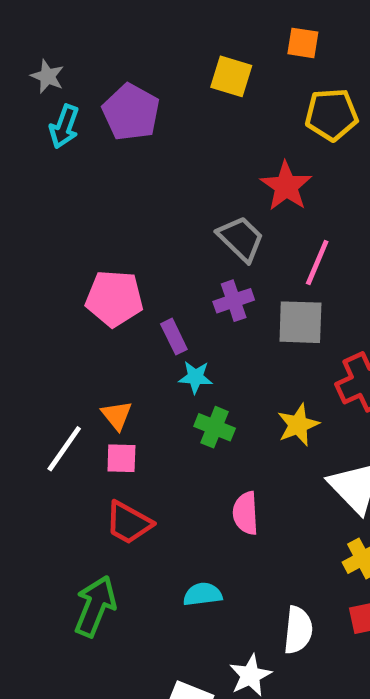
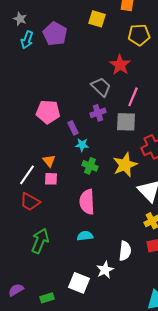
yellow star: (298, 425) -> (125, 165), size x1.4
pink semicircle: (246, 513) -> (87, 202), moved, size x1.4
red trapezoid: (129, 523) -> (30, 202), moved

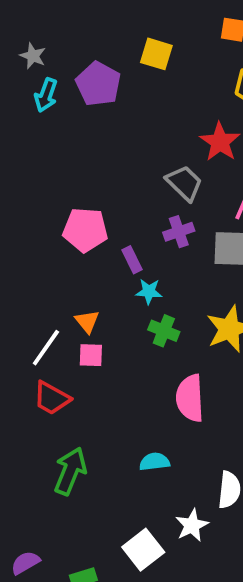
yellow square: (97, 19) -> (156, 54), moved
pink semicircle: (87, 202) -> (190, 398), moved
white square: (79, 283) -> (143, 550), turned 30

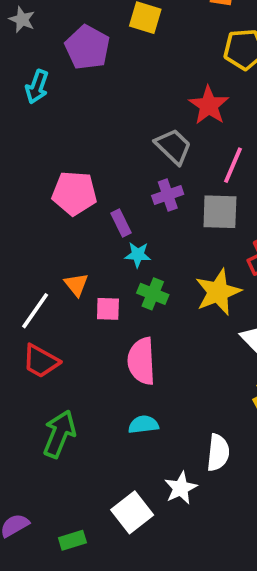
cyan arrow: (46, 95) -> (37, 87), moved
pink square: (91, 355) -> (108, 309), moved
pink semicircle: (190, 398) -> (142, 361), moved

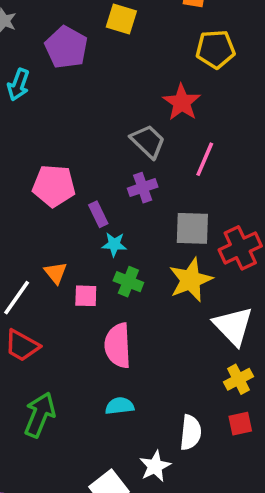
gray square: (220, 212) -> (192, 228), moved

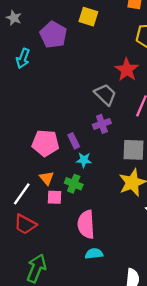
pink pentagon: (54, 186) -> (45, 143), moved
green cross: (128, 282) -> (74, 184), moved
pink square: (86, 296) -> (54, 197), moved
cyan semicircle: (120, 406) -> (94, 254), moved

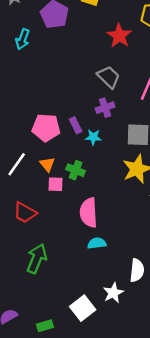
red star: (127, 70) -> (119, 36), moved
cyan star: (84, 160) -> (93, 137), moved
white line: (22, 194) -> (17, 164), moved

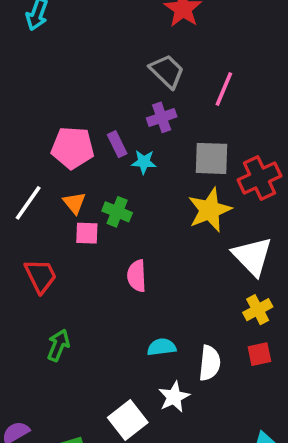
red trapezoid: (25, 213) -> (41, 276), turned -145
pink semicircle: (89, 213) -> (137, 276), size x0.7
cyan semicircle: (97, 243) -> (162, 347), moved
green arrow: (37, 259) -> (58, 345), size x0.7

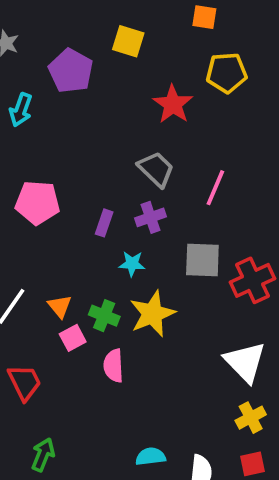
purple rectangle: (117, 144) -> (104, 223), moved, turned 45
pink pentagon: (73, 148) -> (37, 203), moved
yellow star: (210, 210) -> (152, 314), moved
pink square: (87, 233) -> (73, 338), turned -30
pink semicircle: (137, 276) -> (113, 366), moved

